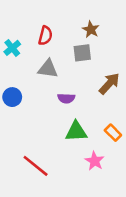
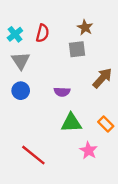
cyan cross: (12, 48) -> (15, 34), moved
gray triangle: (48, 69) -> (21, 61), moved, turned 48
blue circle: (12, 97) -> (21, 91), moved

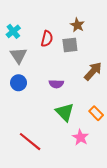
red semicircle: (43, 33) -> (47, 39), moved
green triangle: (71, 123) -> (65, 112), turned 48

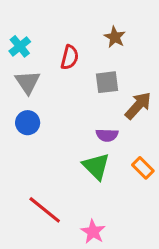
gray square: (70, 45) -> (107, 82), moved
purple semicircle: (56, 84) -> (107, 135), moved
pink star: (80, 137) -> (93, 232), moved

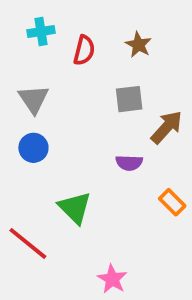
cyan cross: (20, 46) -> (41, 32), moved, turned 30
red semicircle: (70, 57) -> (84, 50), moved
green triangle: (96, 166) -> (75, 208), moved
red line: (45, 210) -> (28, 243), moved

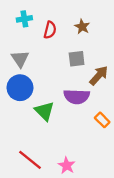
blue circle: (33, 148) -> (20, 88), size x1.5
purple semicircle: (129, 163) -> (77, 97), size x1.6
green triangle: (75, 208) -> (44, 111), moved
red line: (28, 243) -> (30, 160), moved

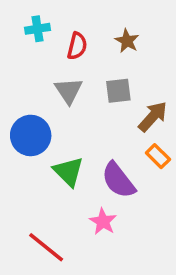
gray triangle: (20, 59) -> (68, 91), moved
purple semicircle: (77, 97) -> (118, 180), moved, turned 50
orange rectangle: (102, 120) -> (158, 156), moved
pink star: (67, 165) -> (103, 222), moved

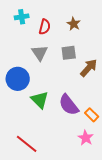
orange rectangle: (158, 156) -> (92, 115), moved
pink star: (103, 222) -> (86, 138), moved

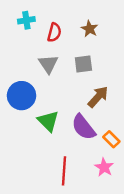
brown arrow: (89, 68) -> (98, 97), moved
red line: (27, 144) -> (64, 171), moved, turned 55

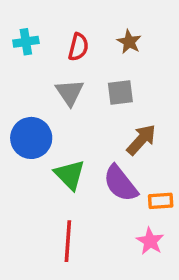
cyan cross: (26, 20) -> (26, 42), moved
orange rectangle: (111, 139) -> (161, 201), turned -49
red line: (64, 171) -> (68, 241), moved

